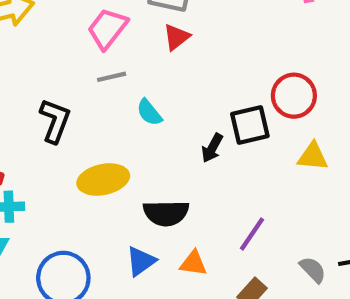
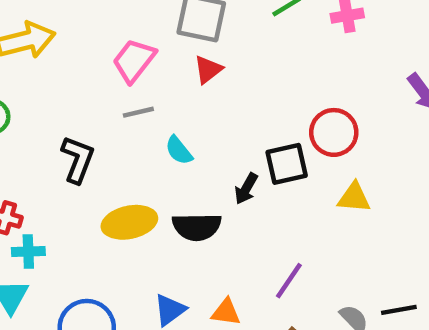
black semicircle: (166, 213) -> (197, 227), moved

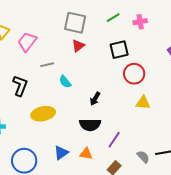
pink trapezoid: (134, 61) -> (27, 42), moved
black square: (287, 164) -> (119, 50), moved
black semicircle: (197, 227) -> (90, 125), moved

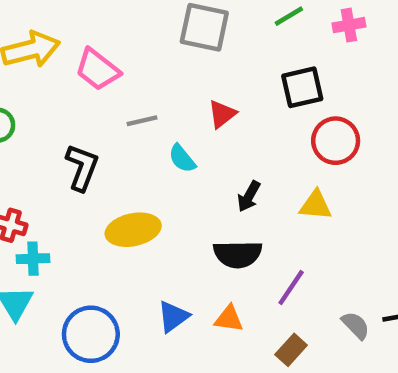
pink trapezoid: (27, 42) -> (98, 70), turned -90
red triangle: (78, 46) -> (222, 114), moved
yellow triangle: (143, 103) -> (316, 205), moved

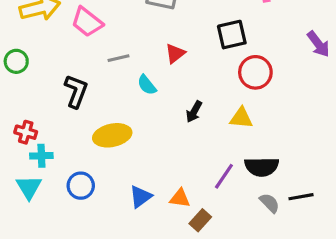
black semicircle: (238, 254) -> (262, 167), moved
blue circle: (91, 334) -> (81, 186), moved, size x0.7
brown rectangle: (291, 350) -> (200, 220), moved

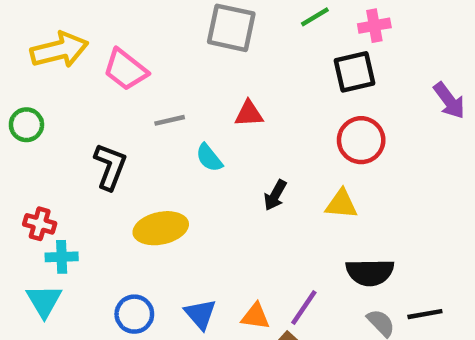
black square: (232, 35) -> (355, 72), moved
red triangle: (175, 53) -> (249, 114), turned 35
purple line: (224, 176) -> (304, 307), moved
blue circle: (81, 186) -> (134, 314), moved
blue triangle: (141, 197) -> (200, 314), turned -35

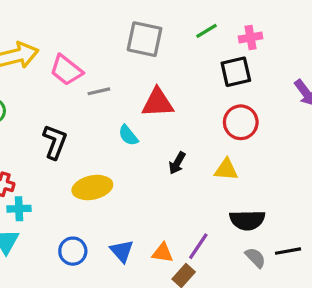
red triangle: (249, 114) -> (158, 103), size x1.5
gray line: (170, 120) -> (99, 91), moved

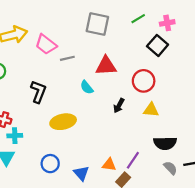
black square: (236, 72) -> (158, 45), turned -36
red circle: (241, 122) -> (144, 81), moved
blue triangle: (122, 251) -> (81, 173), moved

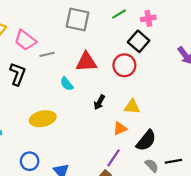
red circle: (144, 81) -> (124, 65), moved
black L-shape: (38, 92) -> (18, 74), moved
black semicircle: (165, 143) -> (146, 140), turned -50
orange triangle: (109, 165) -> (120, 129), moved, turned -32

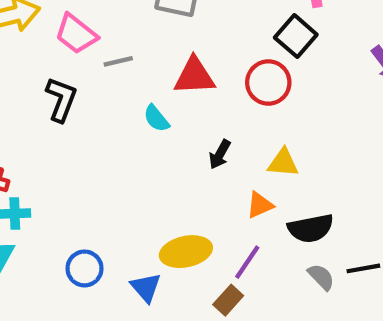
yellow ellipse: (43, 119) -> (186, 252), moved
black semicircle: (146, 140) -> (311, 228), turned 40

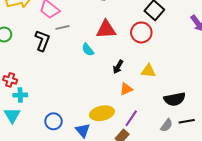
gray line: (118, 61) -> (63, 27), moved
orange triangle: (260, 205) -> (126, 89), moved
black semicircle: (311, 228) -> (175, 99), moved
gray semicircle: (321, 277) -> (167, 125), turned 80

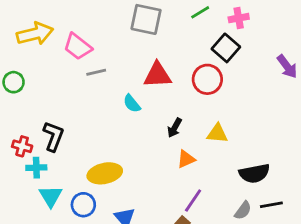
black L-shape: (42, 41) -> (53, 136), moved
yellow ellipse: (102, 113) -> (105, 173), moved
cyan triangle: (12, 115) -> (51, 196), moved

